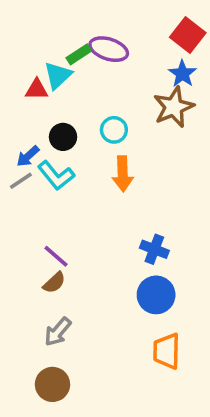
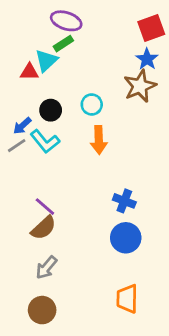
red square: (188, 35) -> (151, 28), turned 32
purple ellipse: (109, 49) -> (66, 21), moved
brown semicircle: (54, 283) -> (44, 228), size x1.4
orange trapezoid: (167, 351) -> (127, 299), moved

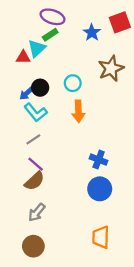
blue star: (147, 59) -> (92, 33), moved
blue arrow: (22, 126) -> (27, 93), moved
gray line: (17, 146) -> (33, 139), moved

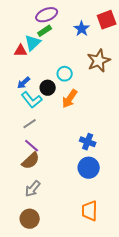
purple ellipse: (52, 17) -> (47, 15), turned -40
black circle: (40, 88) -> (48, 88), moved
orange arrow: (78, 111) -> (70, 99), turned 36

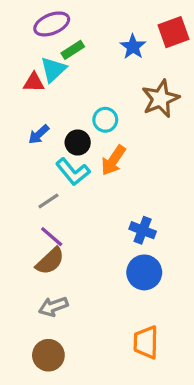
purple ellipse: (47, 15) -> (52, 24), moved
cyan L-shape: (32, 100) -> (73, 172), moved
gray arrow: (33, 189) -> (53, 307), turned 30

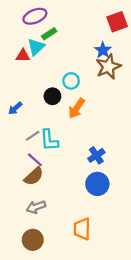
blue star: (133, 47) -> (103, 50), moved
blue arrow: (39, 134) -> (15, 108), moved
cyan L-shape: (73, 172) -> (49, 140), moved, turned 35
blue cross: (143, 230) -> (96, 155), turned 35
orange trapezoid: (146, 342) -> (82, 229), moved

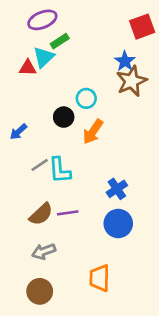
purple line: (35, 160) -> (68, 213), moved, turned -49

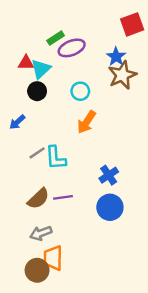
purple ellipse: (42, 20) -> (72, 48), moved
cyan triangle: (44, 57) -> (41, 69), moved
black circle: (64, 117) -> (37, 91), moved
orange trapezoid: (100, 278) -> (53, 258), moved

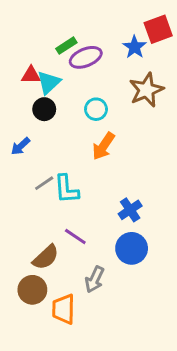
blue star: (116, 57) -> (135, 47), moved
purple line: (63, 197) -> (75, 237), turned 42
brown semicircle: (38, 199) -> (46, 257), moved
gray arrow: (41, 233) -> (95, 279), moved, turned -45
brown circle: (37, 270) -> (32, 290), moved

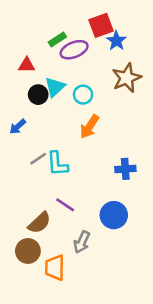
red square: (158, 29) -> (101, 25), moved
cyan triangle: (49, 83) -> (55, 87), moved
blue cross: (130, 210) -> (125, 169), moved, turned 30

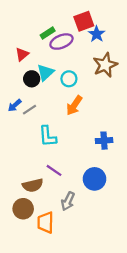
red triangle: (27, 65) -> (22, 54), turned -40
gray line: (38, 159) -> (30, 110), moved
brown semicircle: (39, 223) -> (33, 185), turned 30

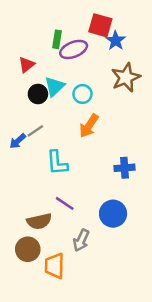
red square: (84, 21) -> (100, 25), turned 36
green rectangle: (48, 33) -> (57, 39), turned -48
blue arrow: (15, 105) -> (18, 141), moved

